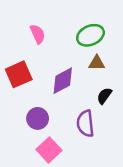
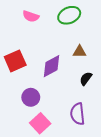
pink semicircle: (38, 34) -> (31, 16), moved, turned 133
green ellipse: (90, 35) -> (69, 15), moved
purple semicircle: (85, 123) -> (77, 114), moved

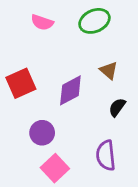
brown triangle: (80, 52) -> (109, 70), turned 40

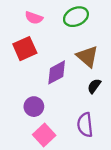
brown triangle: (109, 70) -> (87, 56), size x1.5
red square: (21, 83) -> (25, 49), moved

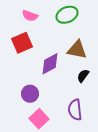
brown triangle: (87, 56) -> (77, 50), turned -30

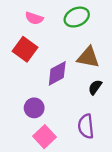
red square: (22, 43) -> (25, 49), turned -30

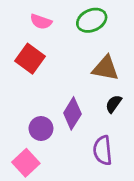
purple diamond: (57, 73) -> (72, 113), moved, turned -30
pink square: (45, 137) -> (26, 163), moved

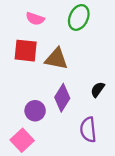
green ellipse: (92, 20) -> (79, 17), turned -40
red square: (30, 59) -> (26, 51), turned -30
brown triangle: (105, 68) -> (56, 59), moved

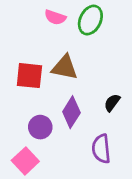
pink semicircle: (35, 19) -> (55, 17), moved
red square: (26, 51) -> (29, 76), moved

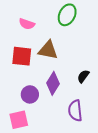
pink semicircle: (55, 17) -> (27, 24), moved
pink square: (25, 161) -> (19, 120), turned 30

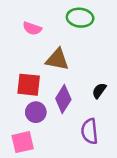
green ellipse: (67, 15) -> (80, 18), turned 70
red square: (22, 56) -> (29, 85), moved

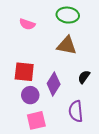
brown triangle: (57, 60) -> (67, 45), moved
pink square: (23, 142) -> (36, 120), moved

